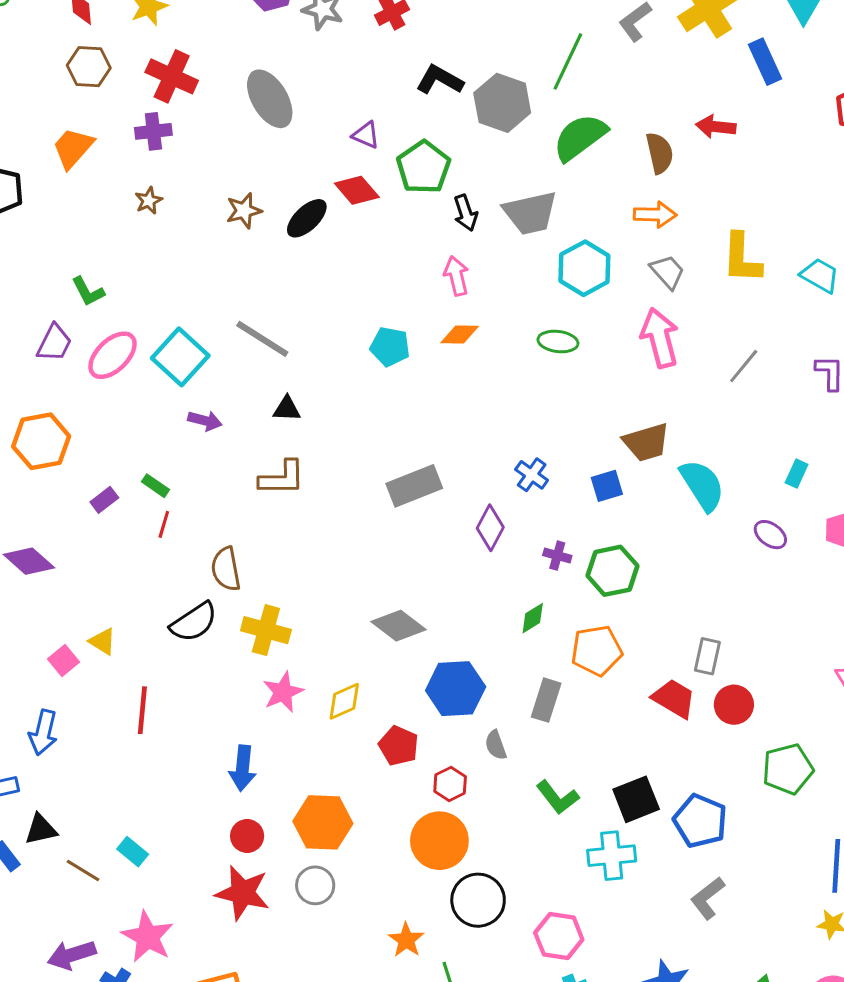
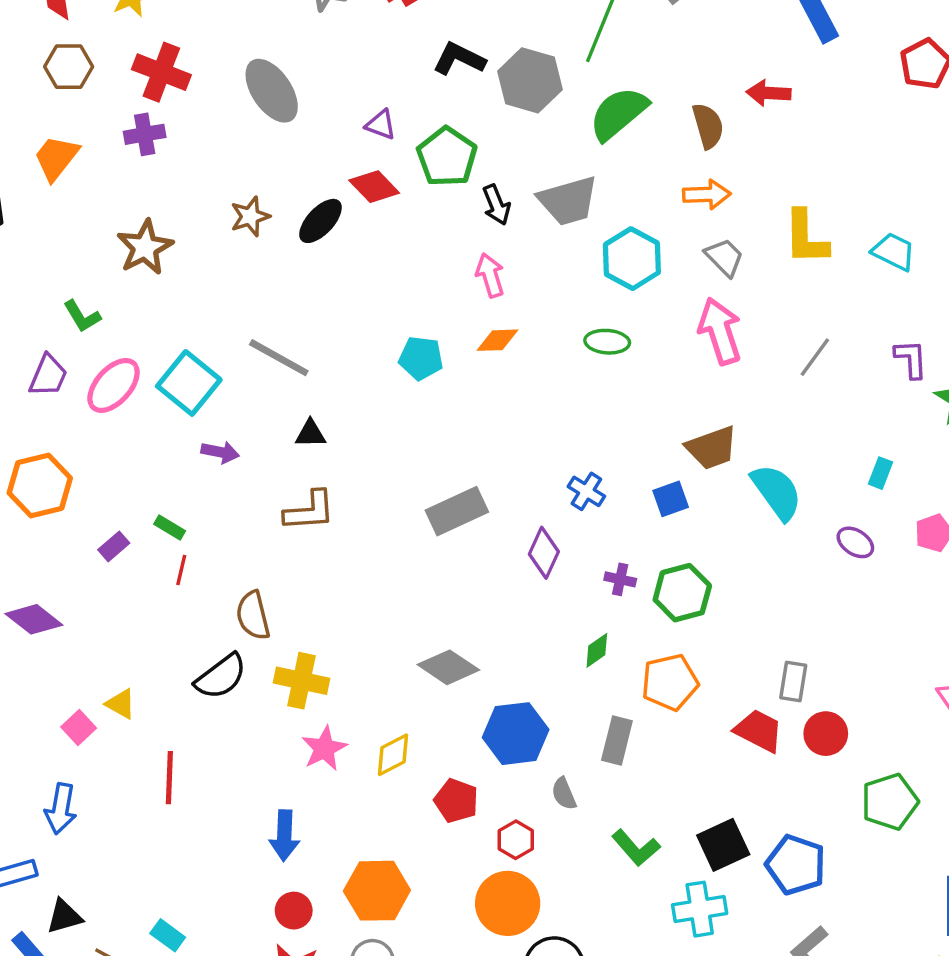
brown star: (149, 201) -> (145, 247), moved, size x1.8

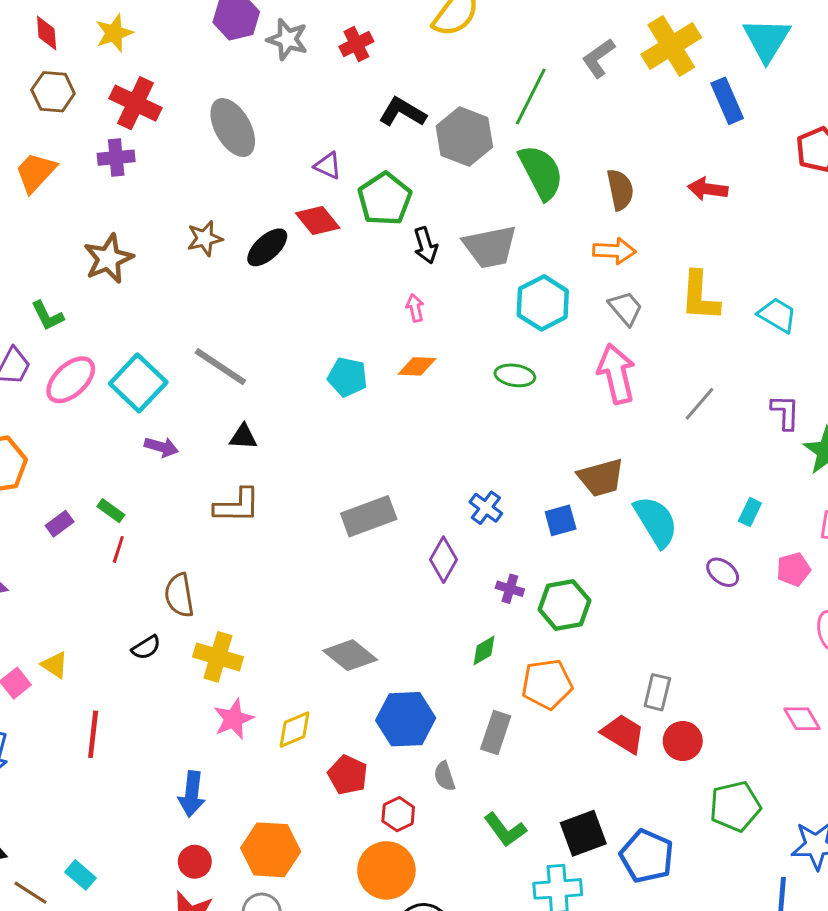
red arrow: (769, 93) -> (708, 189), moved
green semicircle: (618, 113) -> (541, 172), turned 98
pink arrow: (490, 275) -> (415, 308), size x0.7
black semicircle: (221, 677) -> (146, 647), size x0.6

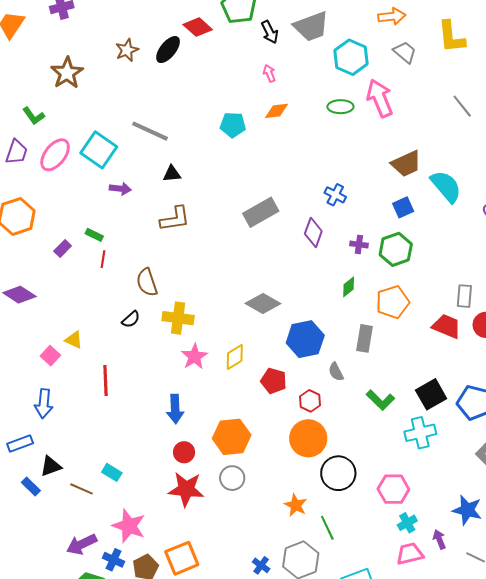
pink arrow: (616, 374) -> (380, 98), moved
gray line: (700, 404) -> (462, 106), turned -70
blue square: (561, 520) -> (403, 207), moved

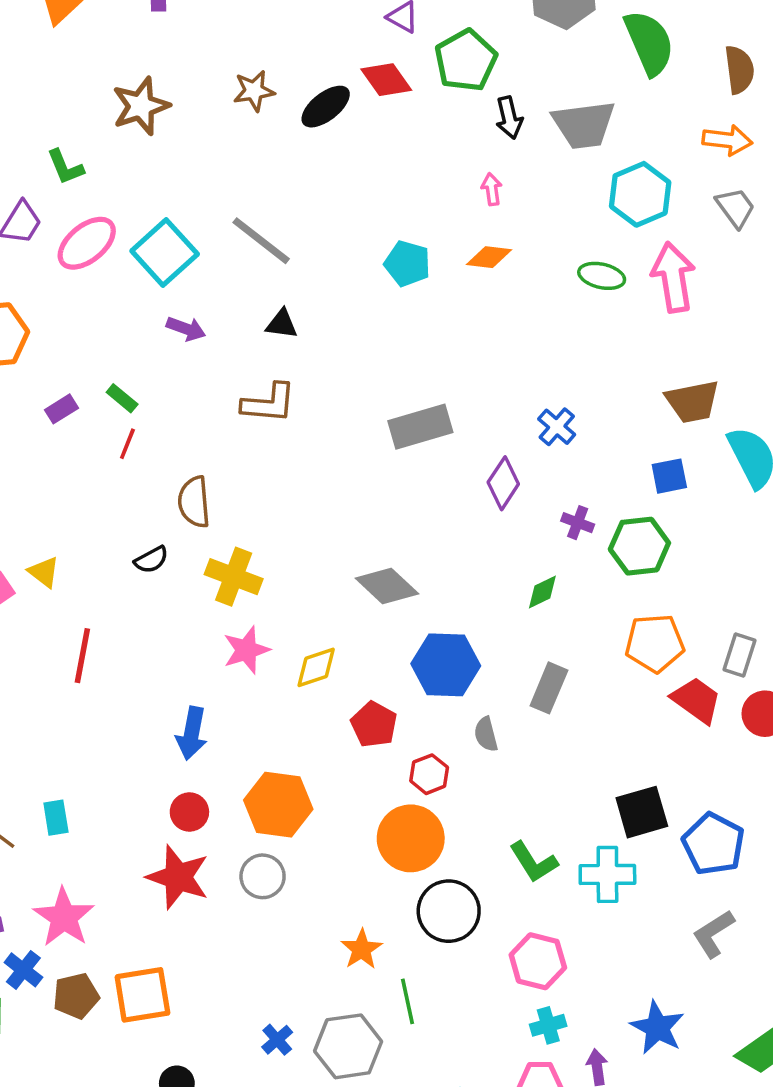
orange pentagon: (393, 302) -> (655, 643), moved
green L-shape: (380, 400) -> (534, 862), moved
cyan rectangle: (112, 472) -> (56, 818), turned 36

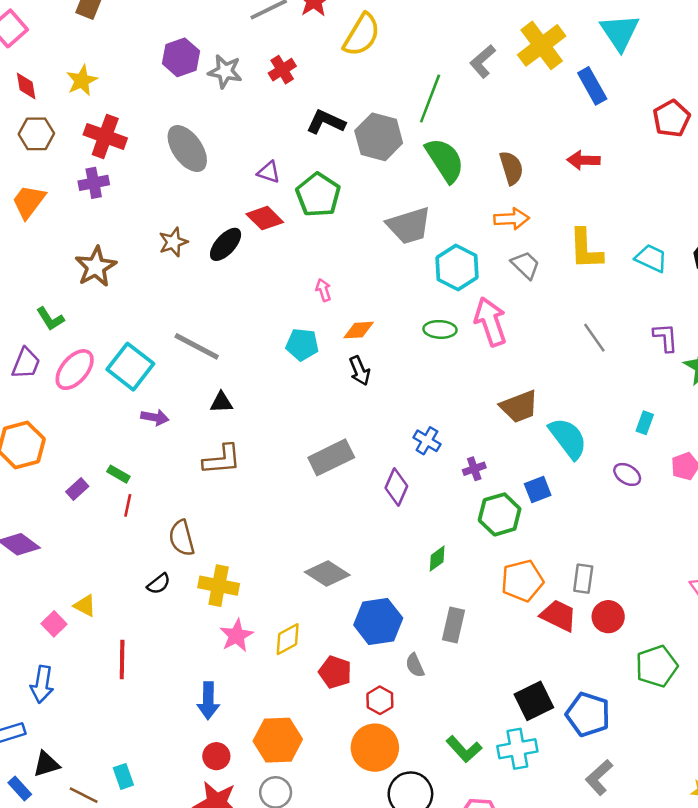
black arrow: (509, 118) -> (360, 371), moved
pink arrow: (492, 189) -> (323, 290), moved
blue square: (669, 476) -> (538, 490), moved
purple cross: (578, 523) -> (474, 469), moved, turned -30

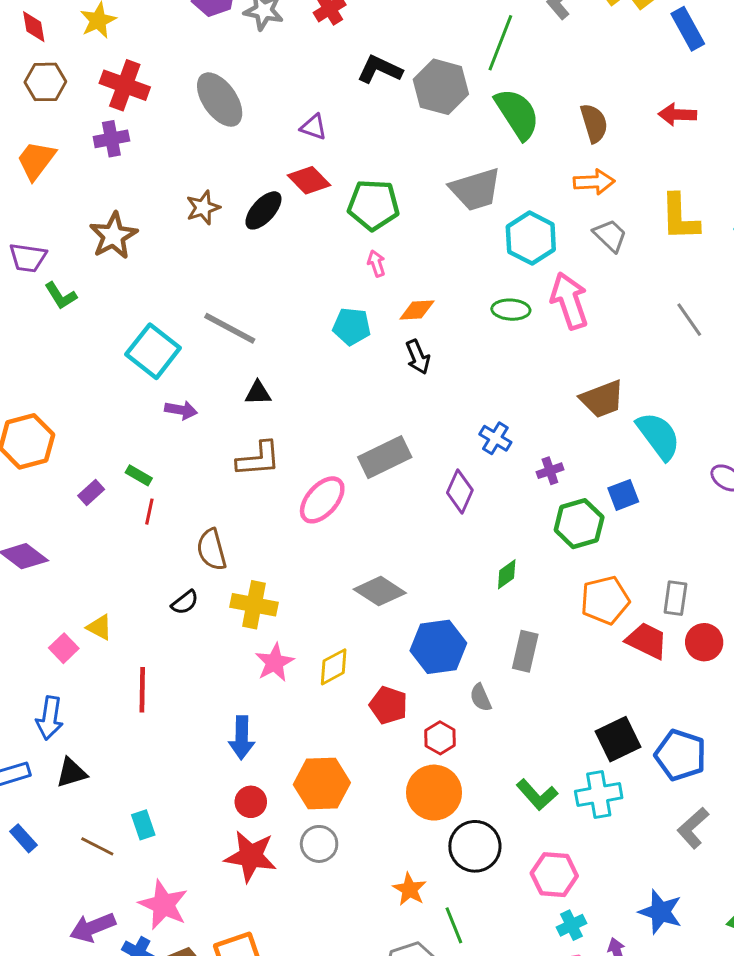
green pentagon: (318, 195) -> (373, 205), moved, turned -30
purple trapezoid: (26, 363) -> (28, 258), moved, turned 76
pink ellipse: (75, 370) -> (322, 500), moved
black triangle: (46, 764) -> (72, 773), moved

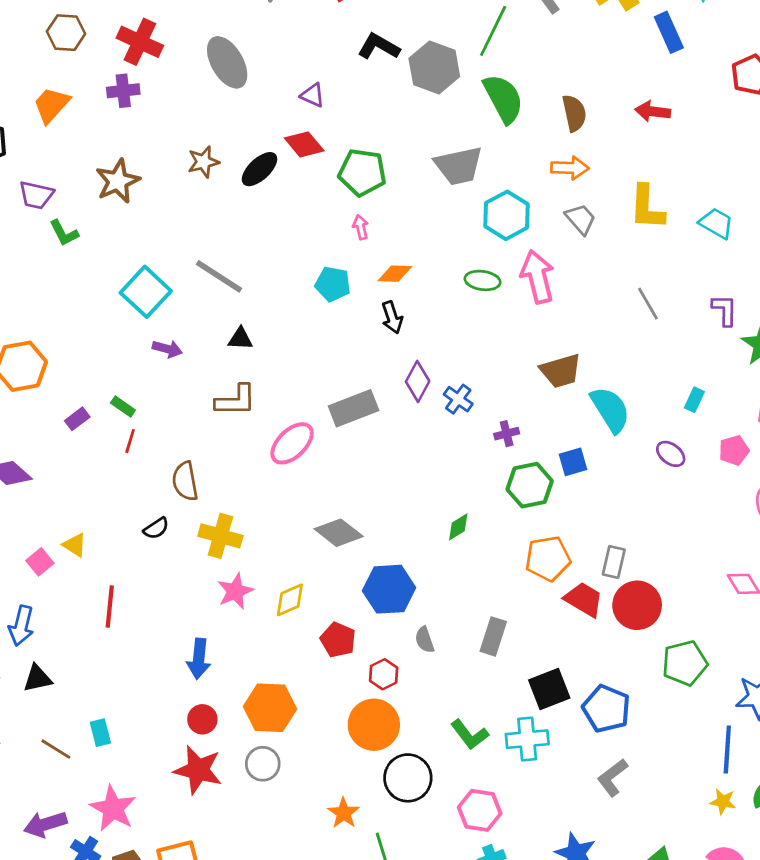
purple diamond: (460, 491) -> (418, 381), moved
red circle: (704, 642) -> (637, 605), size x1.4
gray rectangle: (525, 651) -> (493, 636), moved

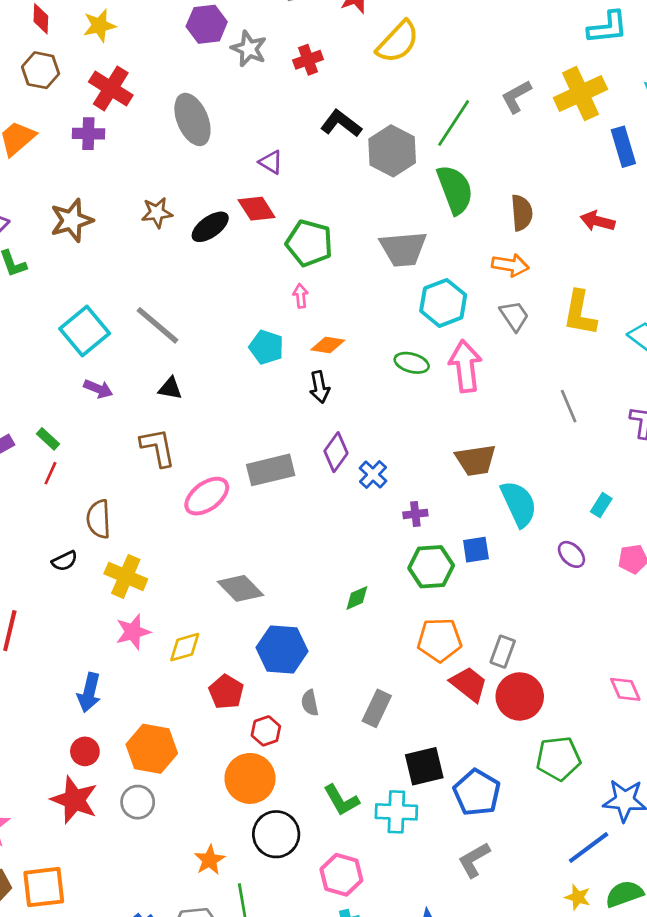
brown L-shape: (236, 400) -> (158, 447), turned -108
blue line: (727, 750) -> (589, 847), turned 42

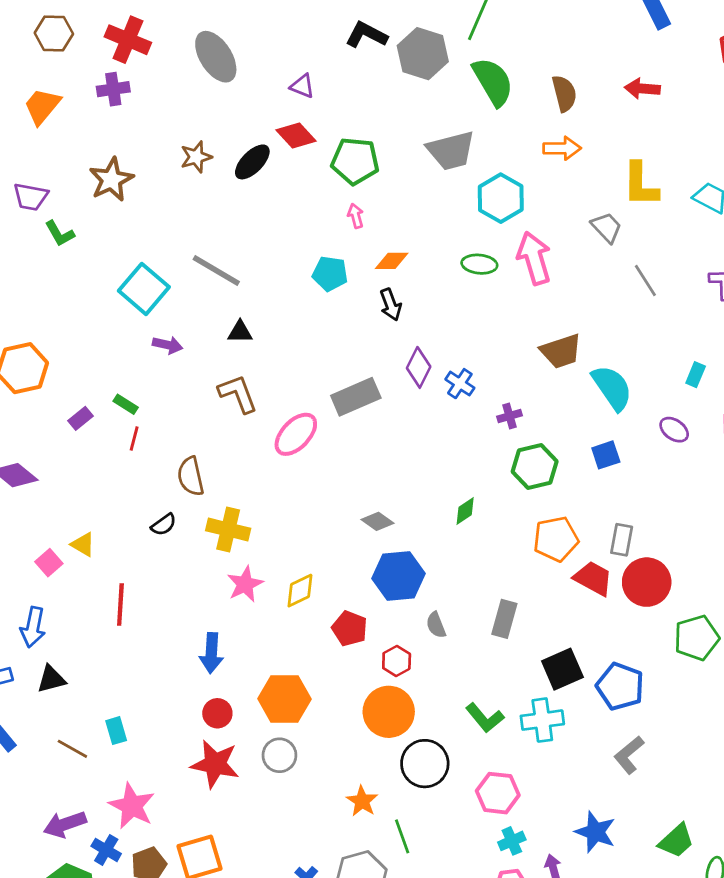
gray trapezoid: (514, 316) -> (607, 227), moved
blue square: (476, 550) -> (606, 455), moved
gray diamond: (240, 588) -> (377, 521), moved, size x0.7

